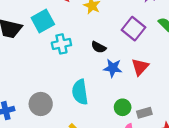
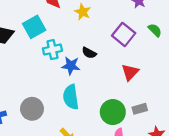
blue star: (113, 68) -> (71, 66), moved
green circle: (123, 107) -> (113, 112), size x1.5
gray rectangle: (144, 113) -> (140, 109), moved

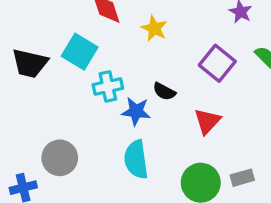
cyan square: (34, 27) -> (80, 52), turned -30
red triangle: (130, 72) -> (207, 121), moved
gray circle: (32, 109) -> (60, 158), moved

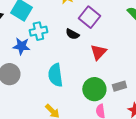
purple square: (217, 63) -> (89, 17), moved
blue star: (136, 111) -> (21, 46), moved

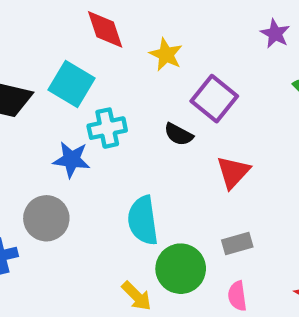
gray rectangle: (119, 86) -> (237, 243), moved
green circle: (94, 89) -> (181, 269), moved

